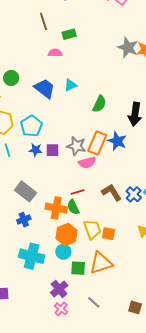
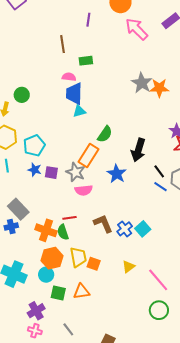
blue trapezoid: (45, 88) -> (74, 94), moved, turned -135
orange rectangle: (97, 143) -> (88, 156), moved
blue cross: (24, 220) -> (11, 226), moved
orange triangle: (101, 263) -> (81, 292), size x0.7
pink cross: (61, 309) -> (35, 331), turned -32

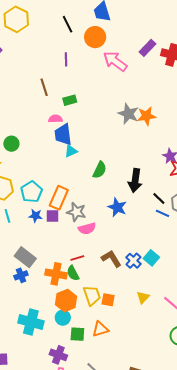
orange rectangle: (88, 156) -> (59, 198), moved
purple cross: (36, 311) -> (58, 355), turned -30

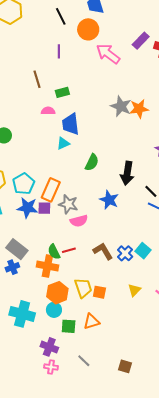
blue trapezoid: (63, 134) -> (71, 124), moved
blue star: (35, 216) -> (27, 208), size x1.5
green semicircle: (73, 273) -> (54, 252), moved

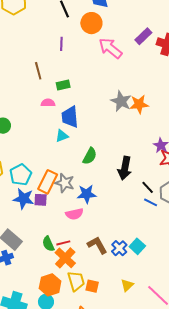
blue star: (109, 200) -> (87, 194), moved, turned -30
gray star: (68, 204) -> (65, 183), moved
orange cross: (47, 266) -> (65, 258), moved, turned 30

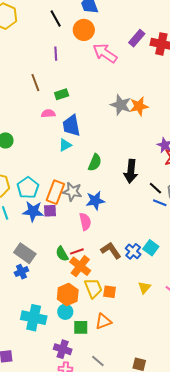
pink semicircle: (74, 214) -> (85, 222), turned -84

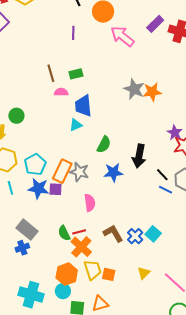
brown line: (35, 83) -> (51, 73), moved
blue star: (95, 201) -> (113, 172), moved

